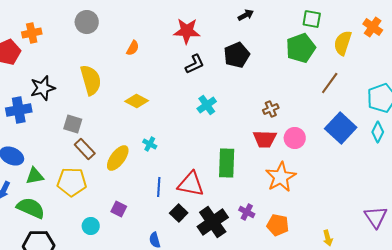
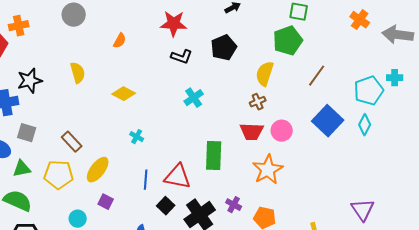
yellow semicircle: (343, 43) -> (265, 74), moved
black L-shape: (195, 64) -> (182, 57), turned 45
yellow semicircle: (91, 80) -> (78, 73), size x0.7
gray square: (73, 124) -> (27, 133), moved
yellow ellipse: (118, 158) -> (98, 170), moved

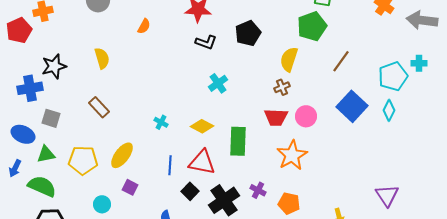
yellow diamond: (124, 94) -> (202, 126), moved
brown rectangle: (72, 142) -> (99, 107), moved

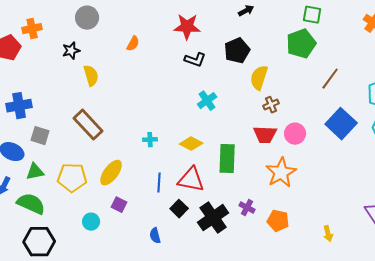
yellow semicircle: (289, 59) -> (259, 78), moved
black star: (54, 66) -> (71, 51), moved, size x0.7
brown rectangle: (99, 107) -> (88, 125), size x1.4
cyan cross: (161, 122) -> (150, 140), turned -32

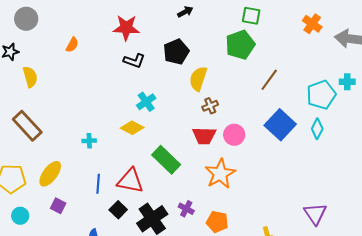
yellow diamond: (191, 144) -> (132, 128), moved
green rectangle: (227, 159) -> (166, 160), turned -48
cyan circle: (91, 222) -> (20, 216), moved

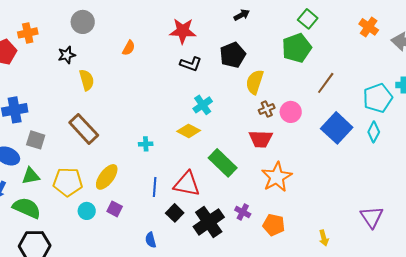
green square: (251, 16) -> (308, 19), turned 30
pink circle: (234, 135) -> (291, 112), moved
cyan circle: (20, 216) -> (87, 211), moved

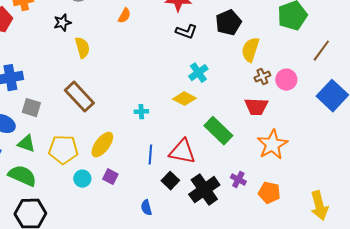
green triangle: (31, 176) -> (26, 144), turned 30
yellow arrow: (324, 238) -> (319, 206), size x1.8

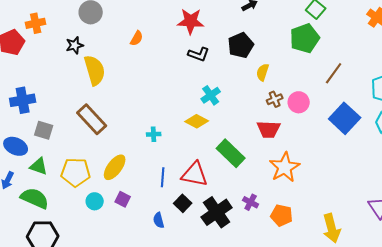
yellow semicircle: (82, 48) -> (95, 70), size x1.4
yellow semicircle: (250, 50) -> (263, 72), size x0.7
blue semicircle: (146, 208) -> (159, 220), moved

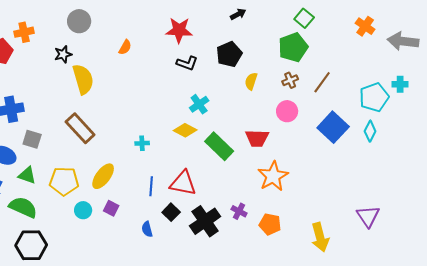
brown cross: (275, 99) -> (290, 80), moved
green rectangle: (231, 153) -> (219, 146), moved

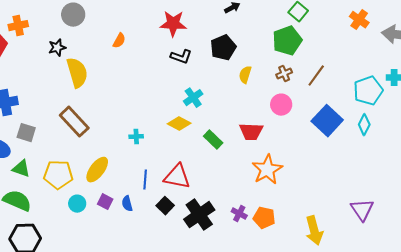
green rectangle: (219, 146) -> (213, 140), size x0.7
purple cross: (239, 211) -> (239, 214), moved
blue semicircle: (147, 229) -> (127, 204), moved

